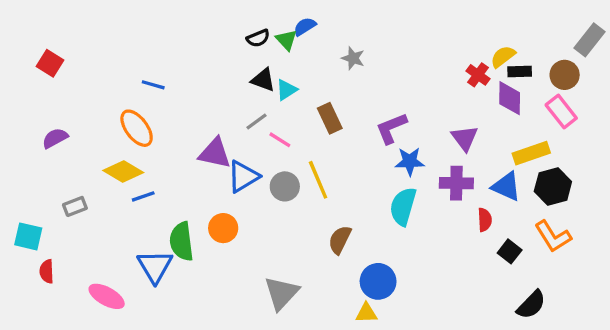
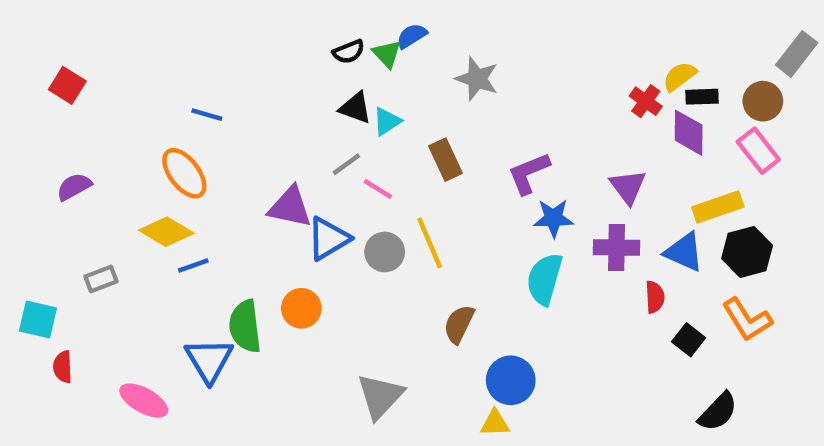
gray star: (353, 58) -> (477, 79), size x1.4

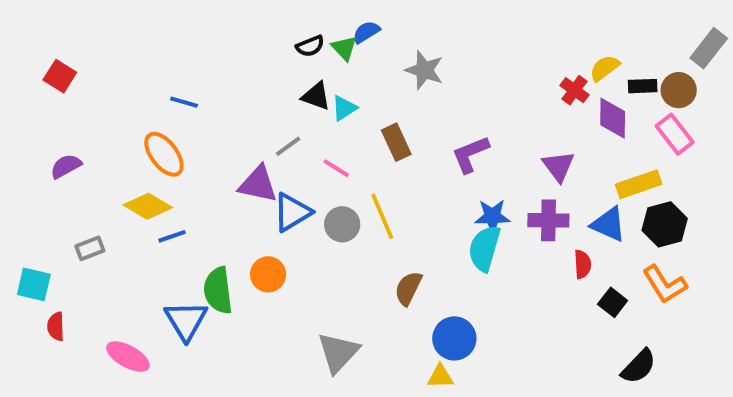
black rectangle: (702, 97) -> (643, 86), moved
gray line: (346, 164) -> (288, 146), moved
blue star: (554, 218) -> (492, 216), moved

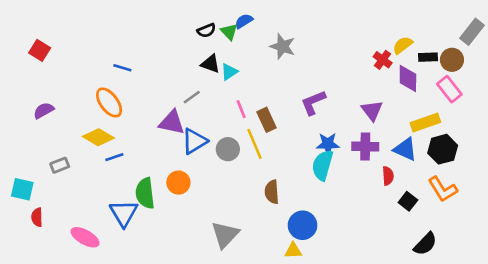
brown rectangle: (396, 142) -> (266, 120), moved
pink line: (336, 168) -> (241, 109), moved, turned 36
brown semicircle: (408, 288) -> (272, 192), turned -30

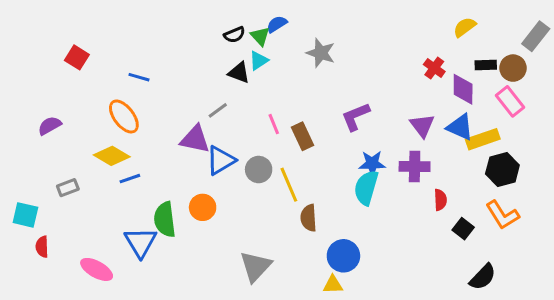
yellow semicircle: (403, 45) -> (465, 27), moved
red square: (40, 50) -> (77, 57), moved
cyan triangle: (229, 72) -> (259, 60), moved
yellow line: (254, 144) -> (289, 185), moved
blue triangle: (405, 149) -> (460, 127), moved

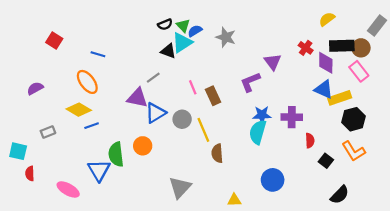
blue semicircle: (277, 24) -> (195, 31), moved
cyan triangle: (259, 60) -> (182, 43), size x1.5
black rectangle: (486, 65) -> (342, 46), size x1.6
purple triangle: (422, 126) -> (273, 62), moved
blue circle: (343, 256) -> (273, 180), moved

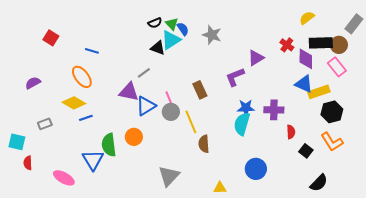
blue semicircle: (195, 31) -> (183, 29), turned 88
purple triangle: (273, 62) -> (256, 58), turned 36
pink line: (193, 87) -> (169, 98), moved

